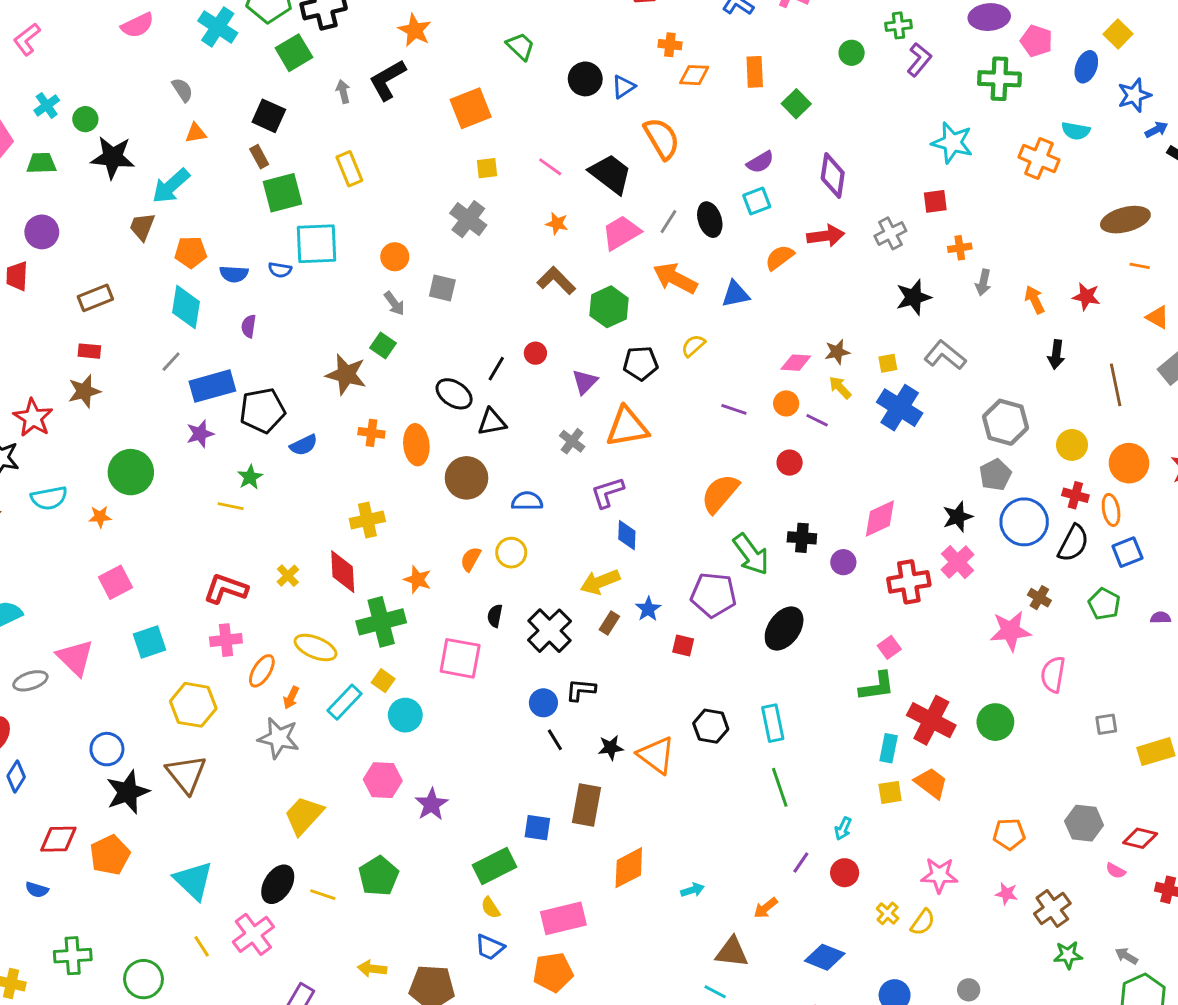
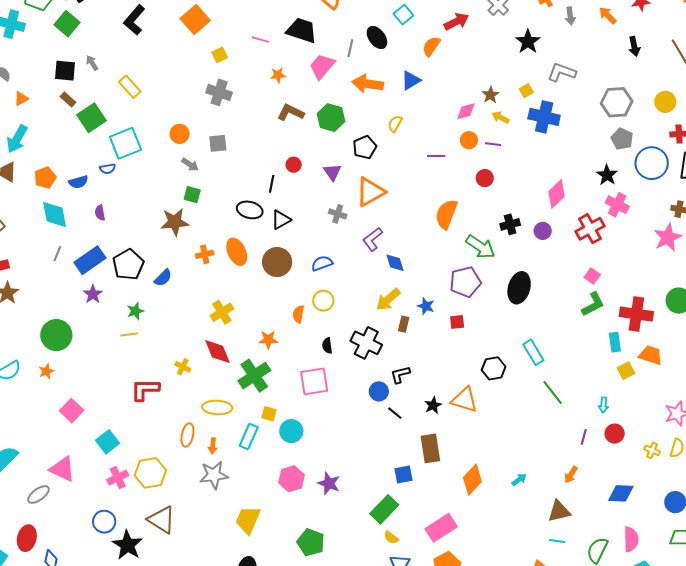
gray arrow: (343, 92) -> (92, 63), moved
green star: (250, 477) -> (135, 311), turned 30
pink cross: (226, 640) -> (118, 478), moved

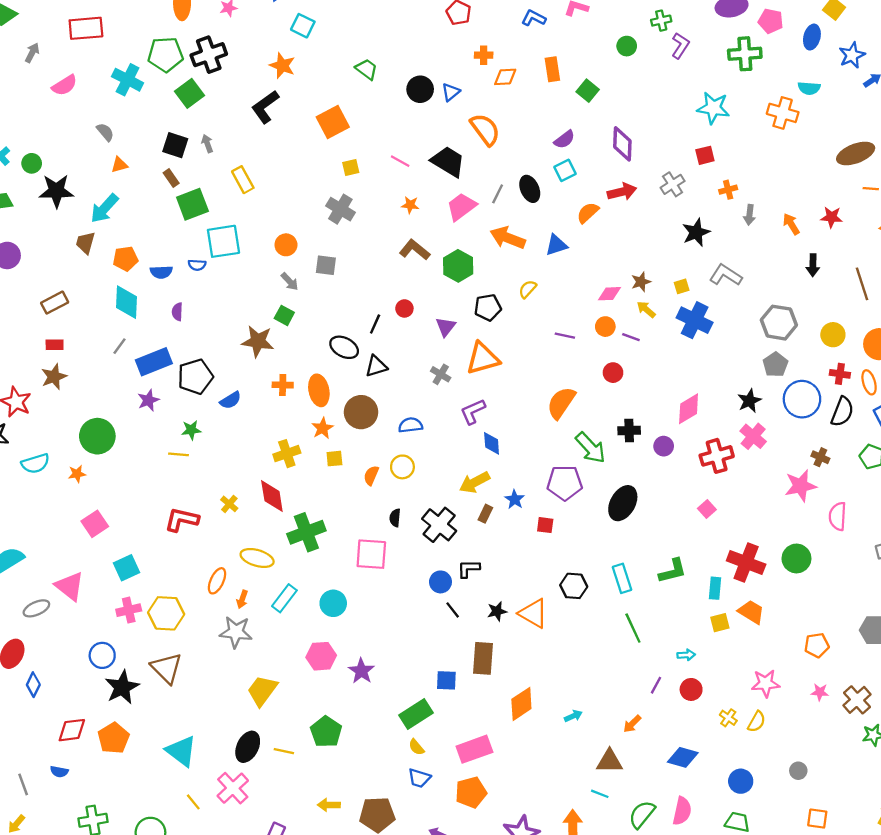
green L-shape: (593, 304) -> (673, 571), moved
orange star: (268, 340) -> (322, 428), moved, turned 30
cyan arrow: (604, 405) -> (686, 655), turned -112
yellow square: (269, 414) -> (334, 459), moved, turned -35

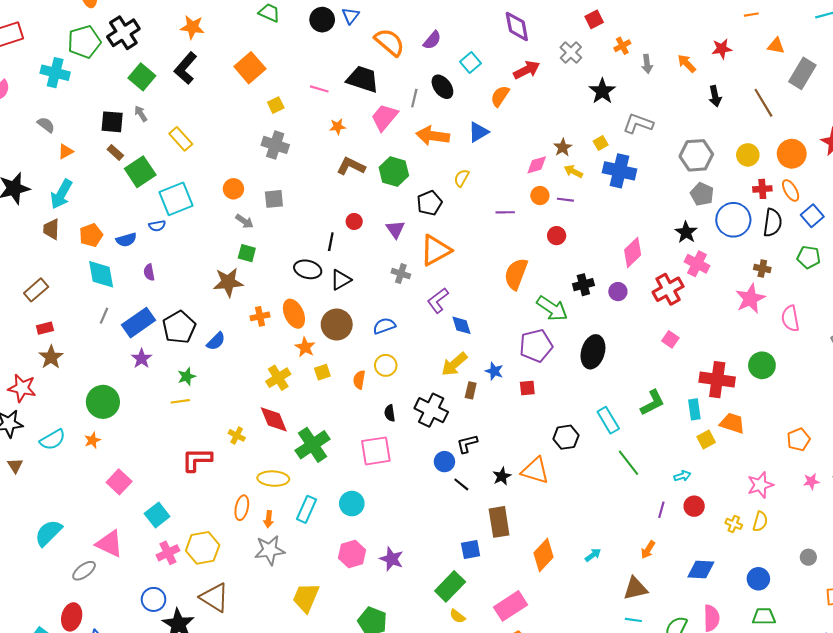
green square: (190, 93) -> (142, 77), moved
purple semicircle: (564, 140) -> (432, 40), moved

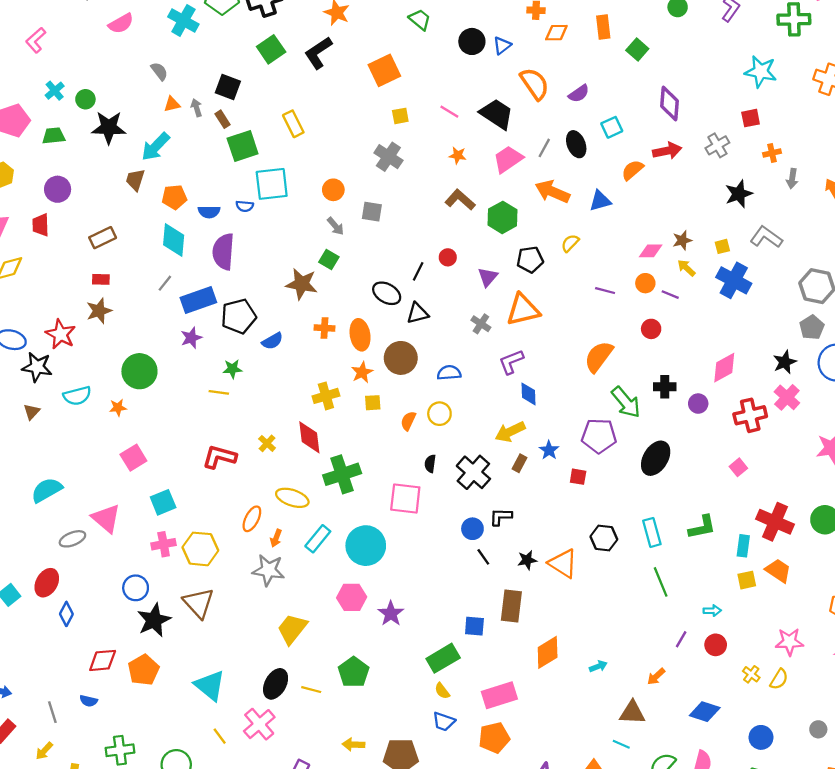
gray arrow: (141, 114) -> (197, 108), moved
purple semicircle: (149, 272) -> (223, 252), size x2.0
cyan circle: (352, 504) -> (366, 546), size x1.5

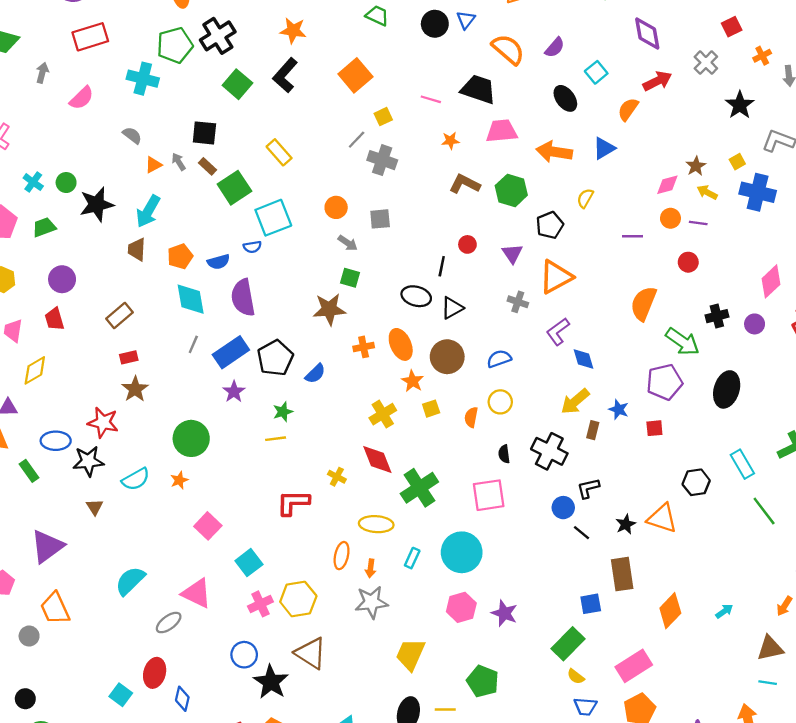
gray line: (544, 148) -> (357, 140), moved, turned 30
pink trapezoid: (508, 159) -> (502, 131), turned 44
cyan rectangle: (318, 539) -> (412, 558), size x0.7

